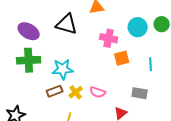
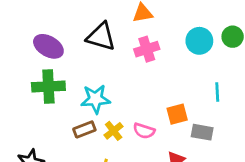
pink cross: (109, 38) -> (147, 49), moved, turned -30
orange square: (122, 58) -> (177, 114), moved

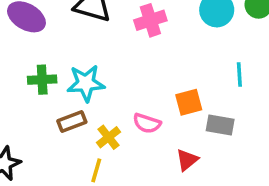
green cross: (48, 87) -> (42, 80), moved, size x0.7
yellow cross: (114, 131) -> (108, 137), moved

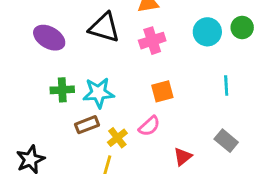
orange square: (189, 102) -> (162, 91), moved
pink semicircle: (147, 123) -> (149, 126), turned -60
gray rectangle: (220, 125) -> (226, 141), moved, turned 30

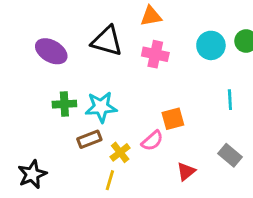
pink cross: (152, 41) -> (155, 54), turned 30
orange square: (162, 91) -> (173, 119), moved

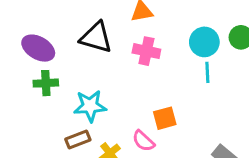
cyan line: (230, 100) -> (207, 72), moved
green cross: (64, 104) -> (46, 83), moved
pink semicircle: (152, 141) -> (143, 141), turned 85

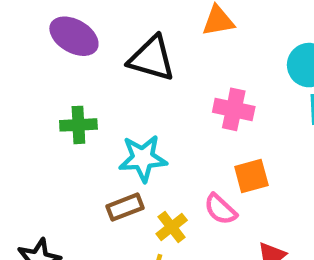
purple ellipse: (38, 48) -> (74, 36), moved
pink cross: (146, 51) -> (234, 109), moved

